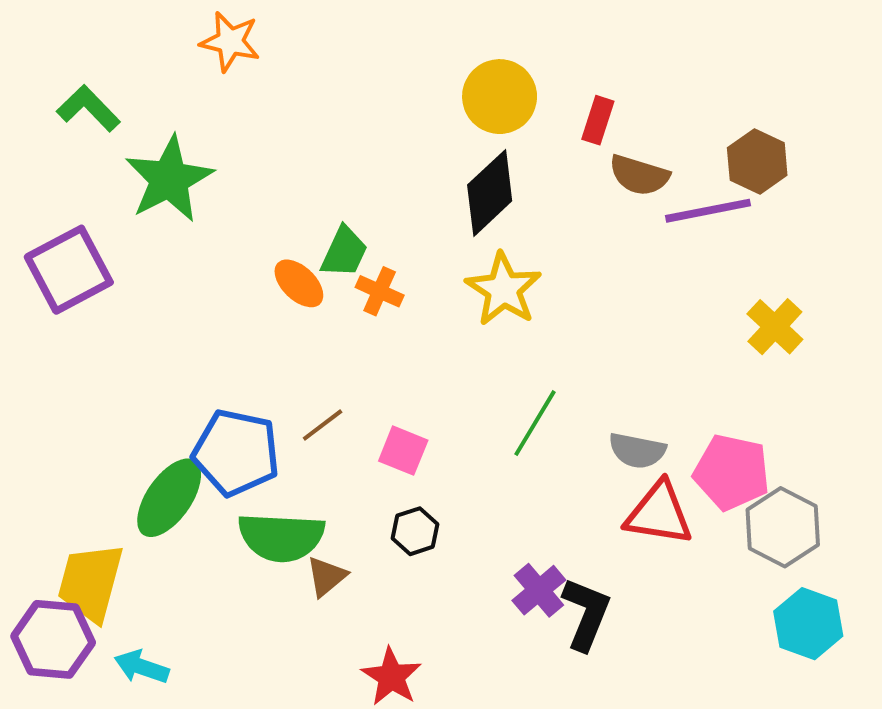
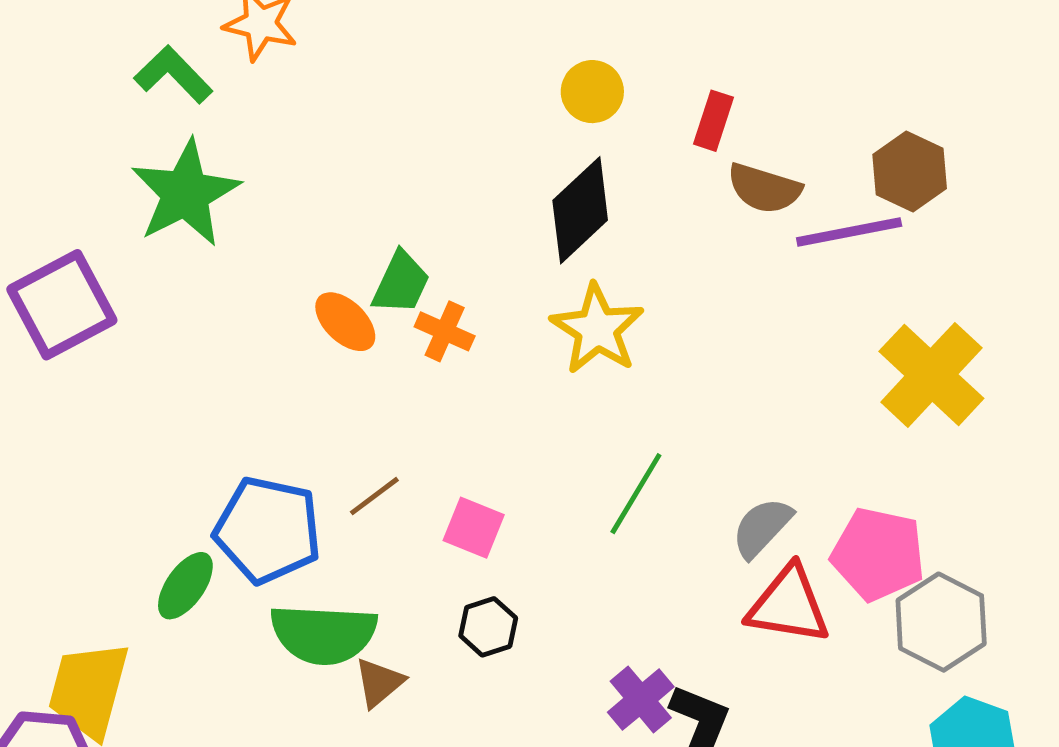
yellow circle: (500, 97) -> (592, 92), size x0.7
green L-shape: (89, 108) -> (173, 75), moved
yellow cross: (775, 327) -> (931, 375), size x1.5
gray semicircle: (637, 451) -> (762, 528), turned 122
green ellipse: (169, 498) -> (185, 586), size x0.7

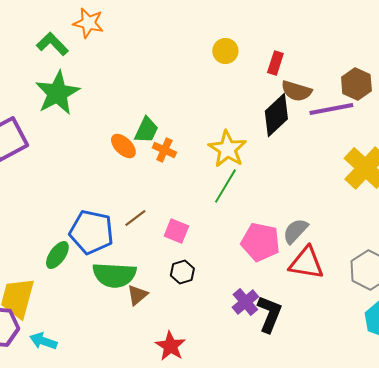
black diamond: (580, 210) -> (276, 115), moved
green line: (636, 494) -> (225, 186), moved
pink pentagon: (878, 554) -> (260, 242), moved

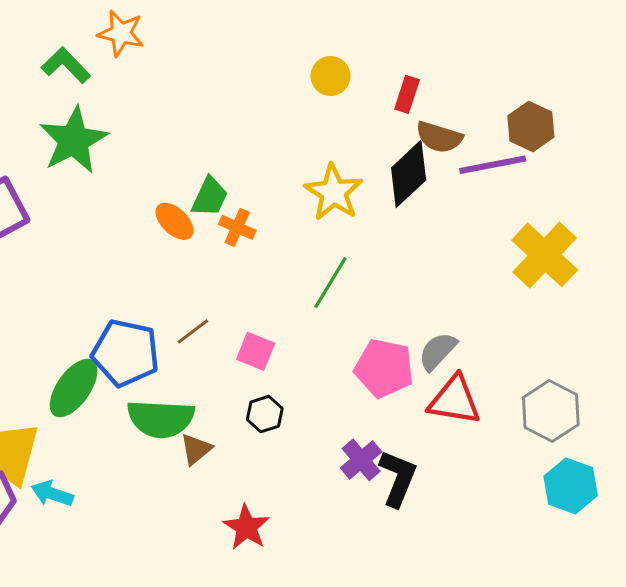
yellow star: (227, 149) -> (334, 192), moved
green ellipse: (57, 255) -> (74, 388), size x1.4
cyan arrow: (43, 341) -> (52, 494), moved

